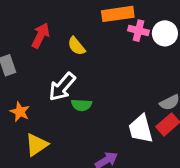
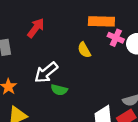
yellow semicircle: (76, 46) -> (84, 50), moved

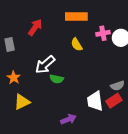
orange rectangle: (101, 21) -> (76, 16), moved
pink cross: (116, 38) -> (103, 33), turned -32

